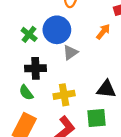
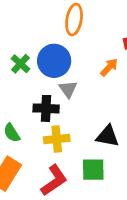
gray triangle: (70, 52) -> (68, 89), turned -35
black cross: (35, 68) -> (46, 108), moved

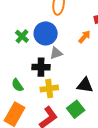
gray triangle: (68, 89) -> (56, 53), turned 48
green square: (93, 170) -> (76, 109), turned -36

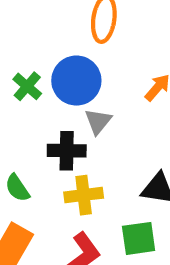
gray triangle: (56, 53) -> (98, 121), turned -32
green square: (76, 109) -> (139, 238), turned 30

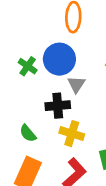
yellow cross: (84, 195) -> (72, 134), turned 30

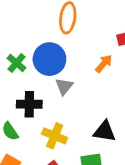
black cross: (58, 106) -> (29, 104), moved

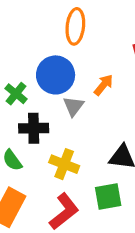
green cross: (17, 63) -> (16, 94), moved
orange arrow: (104, 64) -> (104, 85), moved

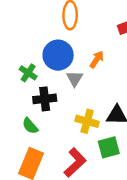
yellow cross: (64, 164) -> (87, 121), moved

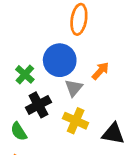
black cross: (45, 99) -> (38, 105), turned -30
yellow cross: (87, 121) -> (76, 121), moved

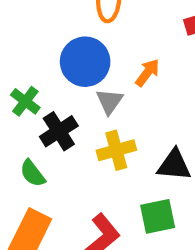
green cross: (25, 74) -> (25, 101), moved
yellow cross: (76, 121) -> (116, 150), turned -35

